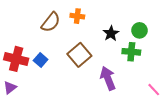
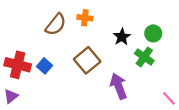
green cross: (131, 52) -> (144, 57), turned 30

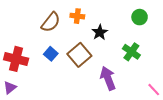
green circle: (153, 33) -> (140, 17), moved
black star: (122, 37) -> (100, 32), moved
blue square: (45, 66) -> (51, 54), moved

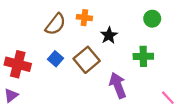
green cross: (131, 52) -> (143, 56), turned -36

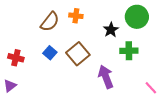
green circle: (152, 19) -> (137, 17), size x1.5
black star: (109, 35) -> (111, 30), moved
red cross: (18, 64) -> (16, 58), size x0.7

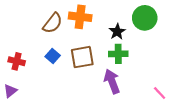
orange cross: (76, 16) -> (80, 17), size x1.5
green cross: (129, 51) -> (118, 54), moved
brown square: (78, 54) -> (82, 57), turned 30

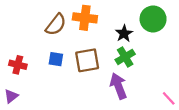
green cross: (118, 54) -> (125, 57), turned -30
blue square: (53, 56) -> (56, 59), turned -32

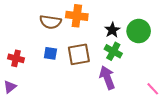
green circle: (153, 19) -> (139, 31), moved
brown semicircle: (56, 25) -> (50, 22), turned 60
green cross: (125, 57) -> (113, 51), turned -30

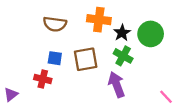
orange cross: (77, 16) -> (99, 20), moved
red cross: (16, 58) -> (43, 79), moved

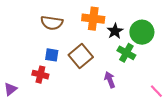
green cross: (123, 56) -> (126, 53), moved
brown square: (86, 59) -> (81, 56), turned -30
purple arrow: (116, 85) -> (110, 80), size x0.7

